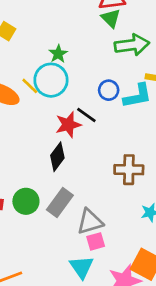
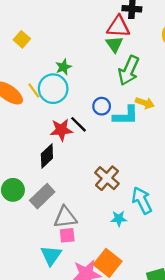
green arrow: (132, 45) -> (129, 70), turned 112
brown cross: (129, 170) -> (107, 178), turned 30

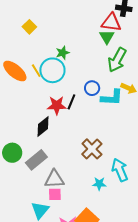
black line: (78, 124) -> (71, 102), turned 63

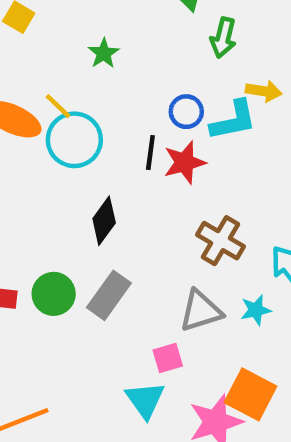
green arrow: (117, 60) -> (223, 38), size x0.7
cyan circle: (52, 70) -> (74, 140), moved
red star: (57, 105) -> (184, 162), moved
gray triangle: (54, 179) -> (201, 311), moved

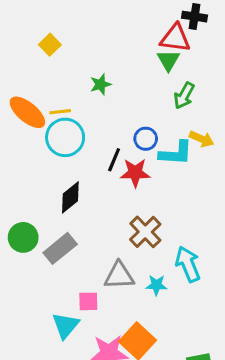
yellow line: (58, 106) -> (60, 112), turned -65

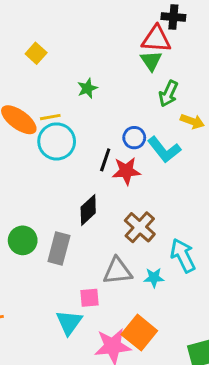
yellow arrow: (202, 139) -> (192, 121), moved
cyan L-shape: (176, 153) -> (164, 150), turned 52
black diamond: (70, 197) -> (88, 210), moved
gray rectangle: (60, 248) -> (59, 249), turned -32

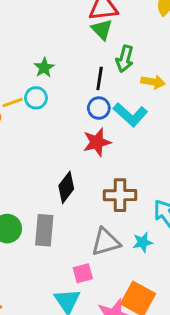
cyan circle: (57, 141) -> (36, 98), moved, size x0.6
black line: (105, 160) -> (100, 78), moved
brown cross: (140, 227) -> (120, 195), turned -32

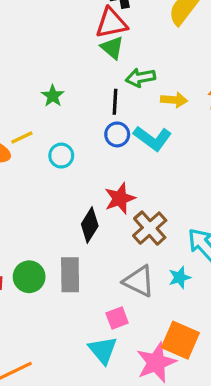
green arrow: (125, 59) -> (140, 78), turned 70
cyan circle: (36, 98) -> (61, 156), moved
red star: (97, 142) -> (120, 198), moved
brown cross: (120, 195) -> (150, 228), turned -36
gray triangle: (106, 242) -> (139, 281), turned 48

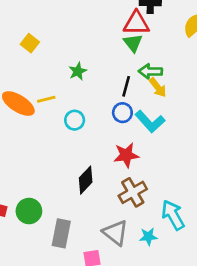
yellow arrow: (174, 100) -> (158, 87), moved, turned 36
red star: (120, 198) -> (126, 155), moved
gray rectangle: (70, 275) -> (61, 233), moved

